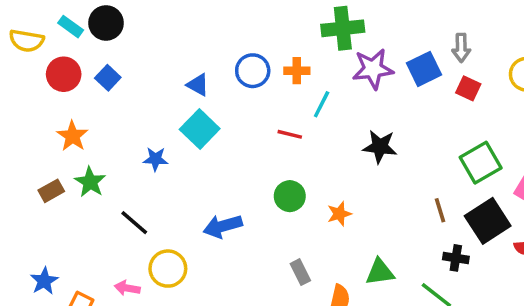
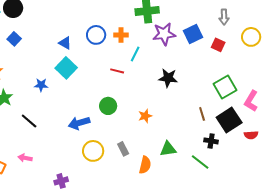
gray arrow: (461, 48) -> (224, 17), moved
green circle: (290, 196) -> (108, 106), moved
yellow circle: (168, 269) -> (93, 151), moved

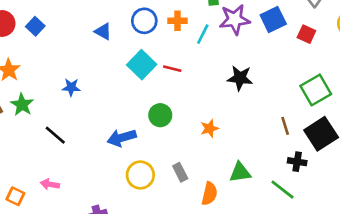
cyan line: (135, 54) -> (203, 34), moved
cyan square: (66, 68) -> (142, 65), moved

